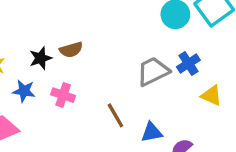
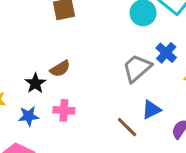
brown line: (115, 115) -> (127, 127), moved
blue triangle: (152, 132) -> (151, 110), moved

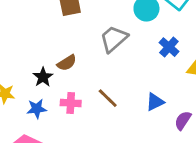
gray trapezoid: (137, 68) -> (114, 39), moved
brown line: (127, 127) -> (108, 98), moved

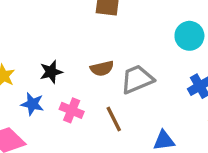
gray trapezoid: (114, 39) -> (137, 79), moved
brown semicircle: (67, 63) -> (102, 68), moved

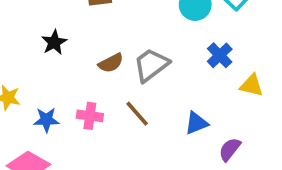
black star: (51, 72) -> (54, 42), moved

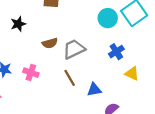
brown line: (137, 114) -> (70, 78), moved

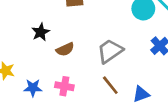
brown semicircle: (50, 43) -> (65, 49), moved

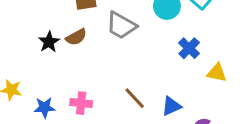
brown semicircle: (65, 49) -> (76, 37), moved
gray trapezoid: (110, 51) -> (121, 25), moved, turned -112

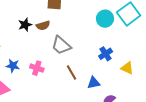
gray trapezoid: (121, 25) -> (61, 45), moved
blue cross: (189, 48) -> (106, 54), moved

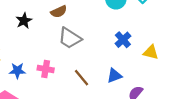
brown semicircle: (43, 25) -> (59, 12), moved
brown line: (71, 73) -> (81, 78), moved

